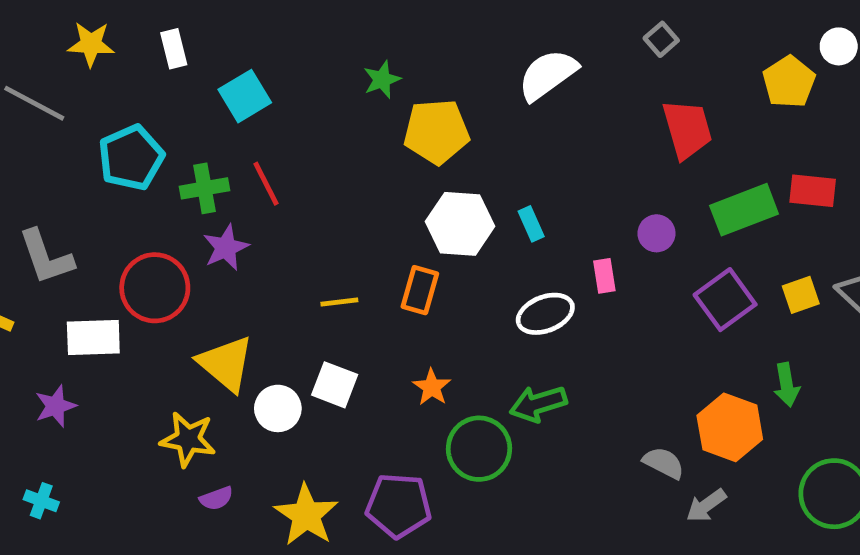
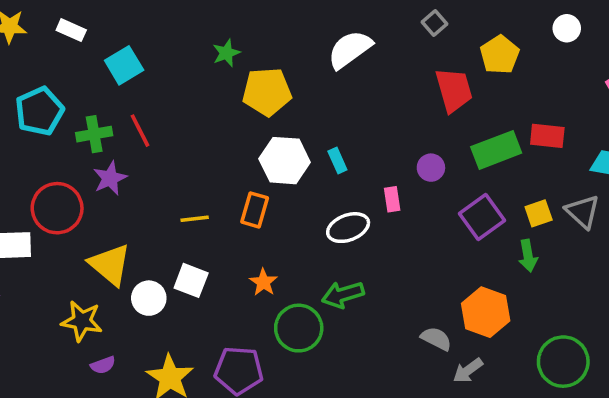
white rectangle: (174, 49) -> (71, 30), turned -52
yellow pentagon: (789, 82) -> (500, 55), moved
green arrow: (787, 385) -> (528, 256), moved

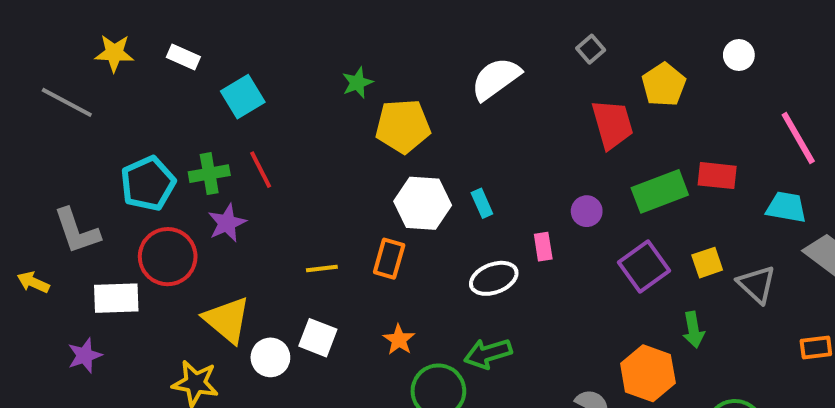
cyan pentagon: (39, 111) -> (148, 183), moved
gray triangle: (583, 212) -> (757, 284), moved
green arrow: (528, 256) -> (693, 330), moved

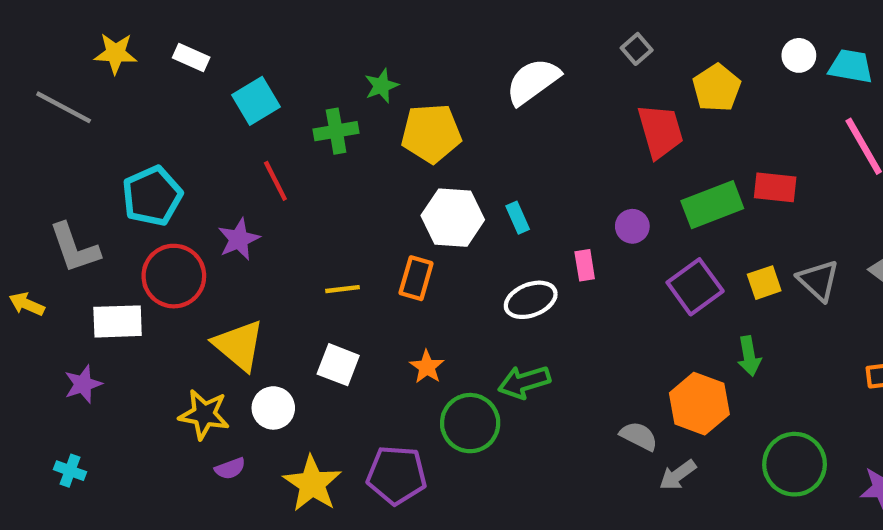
green cross: (209, 174) -> (336, 131), moved
cyan trapezoid: (786, 207) -> (851, 66), moved
gray triangle: (757, 284) -> (818, 280), moved
white circle: (270, 357) -> (273, 408), moved

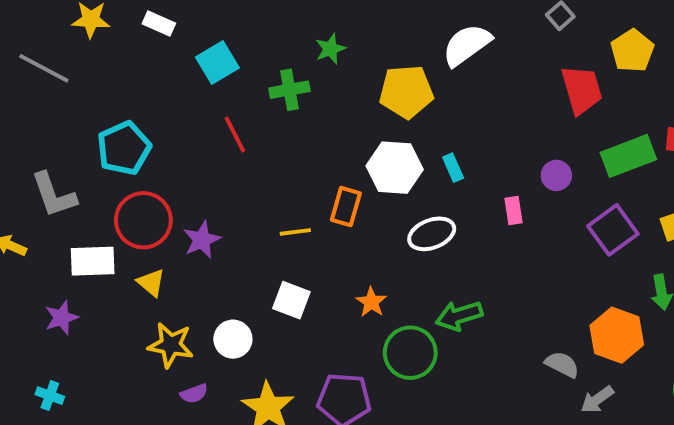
yellow pentagon: (431, 133) -> (406, 92), moved
purple star: (239, 239) -> (202, 240), moved
orange rectangle: (416, 278) -> (346, 207), moved
white ellipse: (531, 300) -> (432, 234), moved
yellow triangle: (239, 345) -> (151, 283), moved, size x0.6

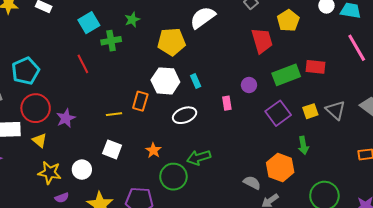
cyan square: (217, 62) -> (89, 23), moved

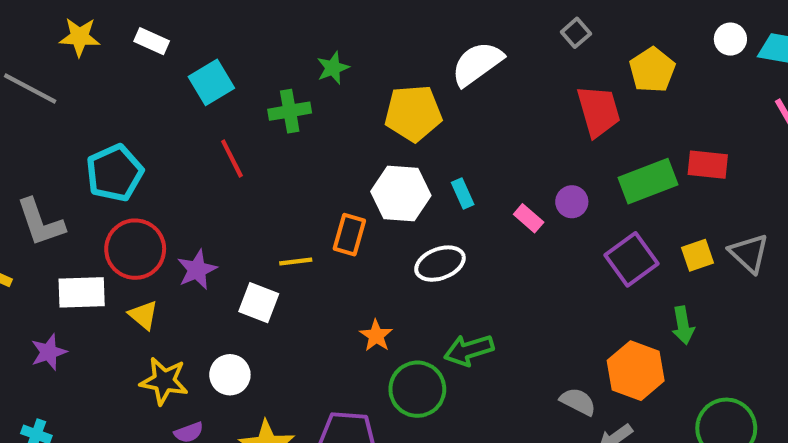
cyan square: (89, 23) -> (211, 82), moved
pink rectangle: (227, 103) -> (529, 218), moved, turned -40
white square: (112, 149) -> (259, 303), moved

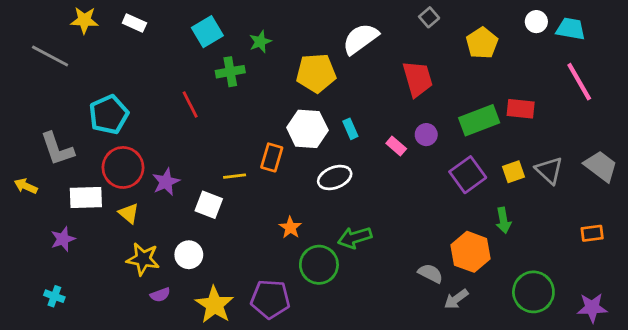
cyan square: (211, 82) -> (207, 32), moved
red trapezoid: (599, 111) -> (418, 79), moved

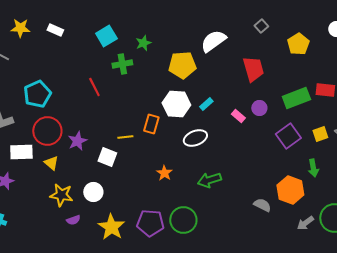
cyan rectangle: (350, 129) -> (206, 104), turned 72
green circle: (319, 265) -> (183, 220), moved
gray arrow: (456, 299) -> (305, 223), moved

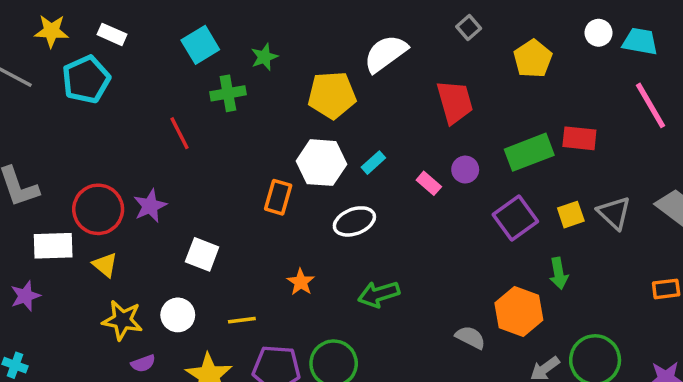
cyan pentagon: (37, 94) -> (86, 79), moved
yellow line: (125, 137) -> (242, 320), moved
purple star: (77, 141) -> (150, 206), moved

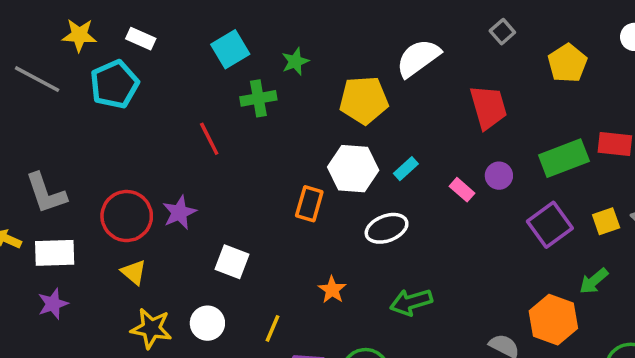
white rectangle: (53, 246) -> (55, 253), moved
green arrow: (559, 273) -> (594, 281), turned 60
yellow line: (242, 320) -> (272, 328), turned -60

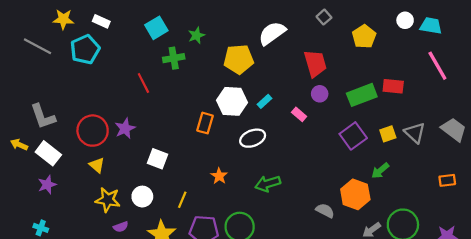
purple circle: (499, 176) -> (320, 94), moved
white rectangle: (55, 253) -> (48, 153), turned 40

